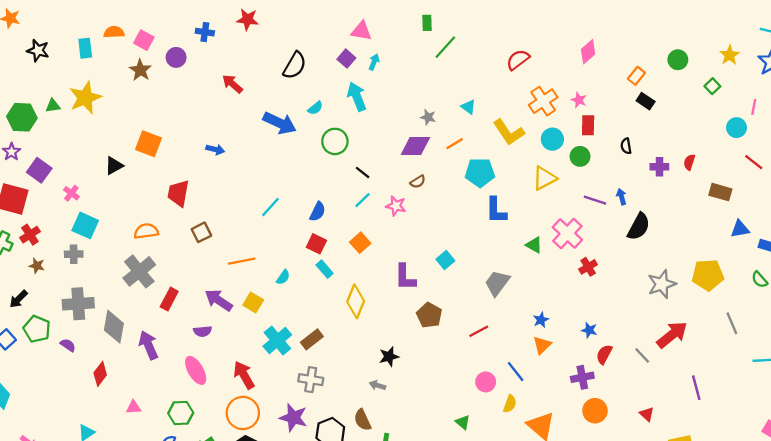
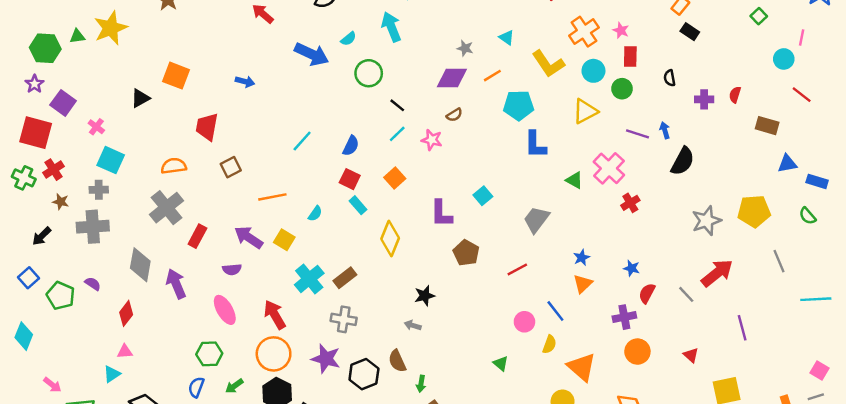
gray cross: (78, 304) -> (93, 227), moved
green pentagon: (37, 329) -> (61, 296), moved
pink triangle: (134, 407) -> (125, 352), moved

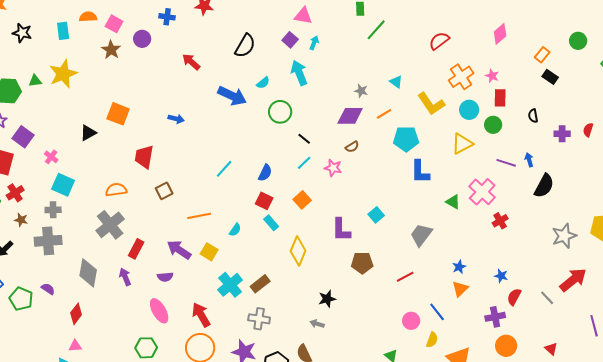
brown pentagon: (466, 253) -> (362, 263), turned -30
purple arrow: (176, 284) -> (125, 277), moved, size x0.7

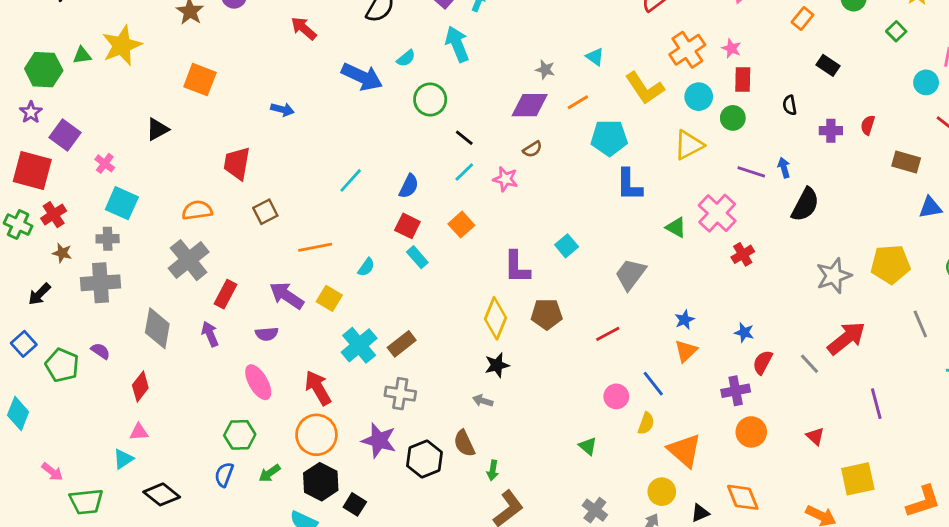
black rectangle: (550, 77) -> (828, 65), moved
orange square: (118, 114) -> (200, 80), moved
yellow diamond: (298, 251) -> (496, 318), moved

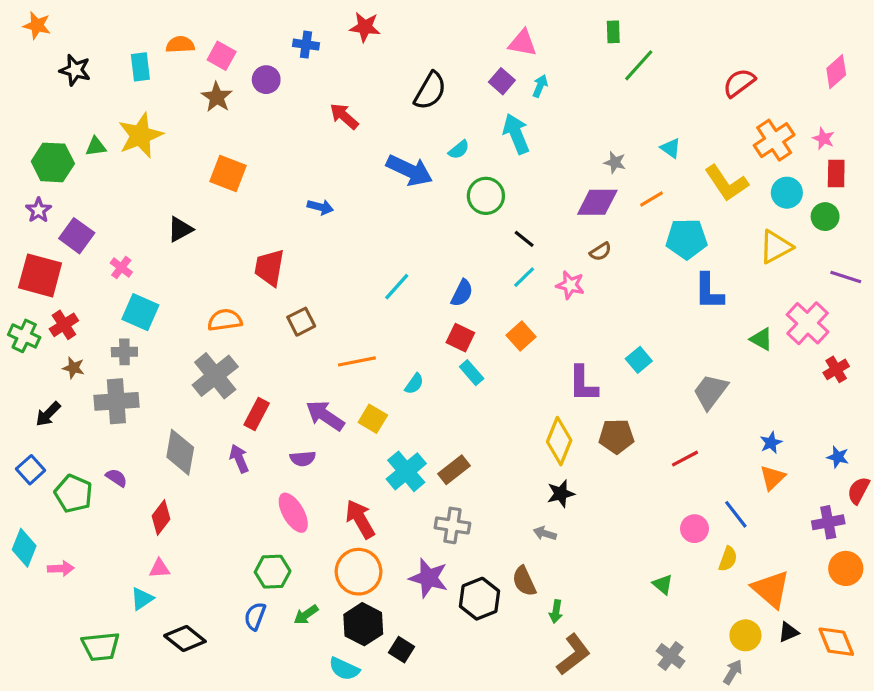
pink arrow: (52, 472) -> (61, 568), moved, turned -40
black triangle: (700, 513) -> (788, 632), moved

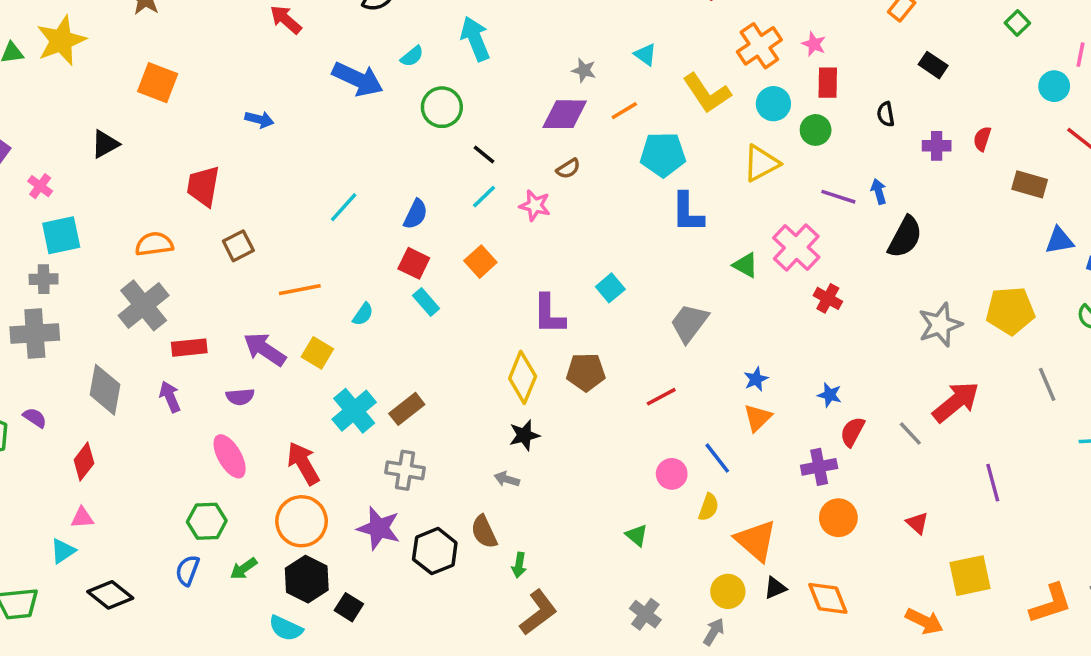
cyan square: (140, 312) -> (61, 235), turned -36
red cross: (836, 369) -> (828, 298), turned -30
red rectangle: (257, 414) -> (189, 348), turned 56

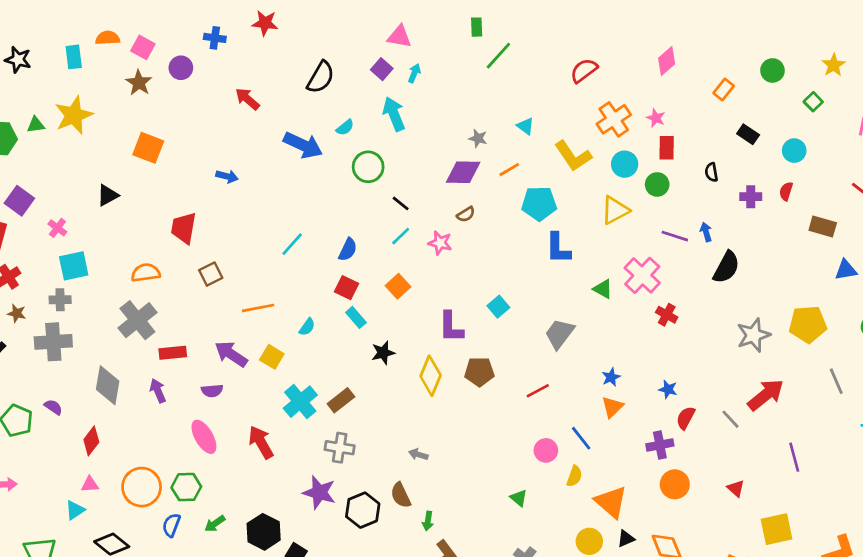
cyan circle: (1054, 86) -> (794, 151), moved
black star: (524, 435) -> (383, 353), moved
orange circle: (302, 521) -> (142, 487), moved

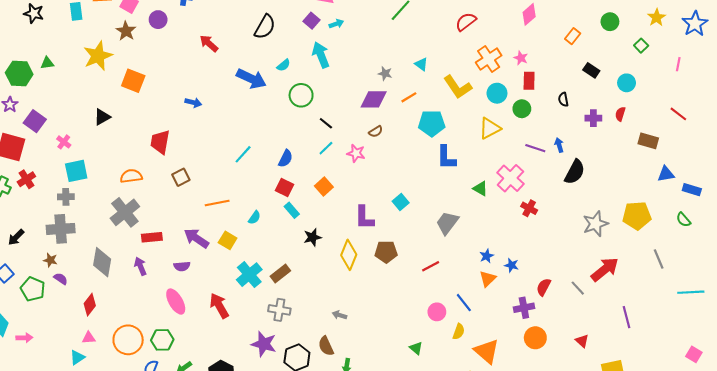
cyan arrow: (414, 73) -> (336, 24), turned 48
yellow star: (74, 115) -> (98, 56), moved
brown star: (17, 313) -> (50, 260), moved
blue star: (668, 389) -> (511, 265), moved

